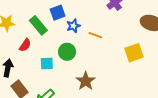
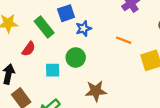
orange line: (95, 35) -> (124, 40), moved
brown star: (86, 81) -> (96, 91), turned 30

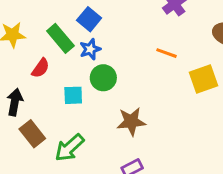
blue square: (66, 13) -> (89, 19), turned -30
blue star: (84, 28) -> (90, 49), moved

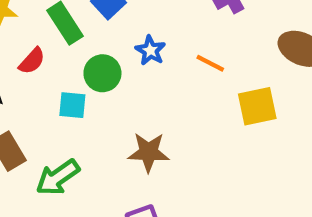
blue star: (90, 49) -> (150, 50), moved, turned -30
green circle: (103, 78) -> (102, 73), moved

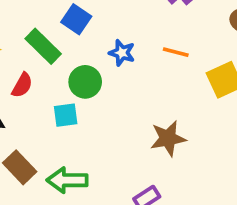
brown star: (148, 152) -> (168, 138), moved
green arrow: (58, 177) -> (67, 180), turned 48

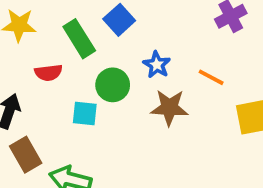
red semicircle: (22, 85) -> (48, 73), turned 40
brown star: (168, 138) -> (169, 108), moved

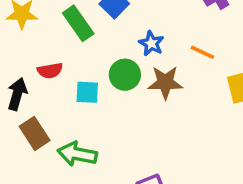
red semicircle: (48, 73) -> (50, 71), moved
green circle: (113, 85) -> (125, 75), moved

